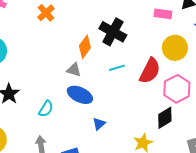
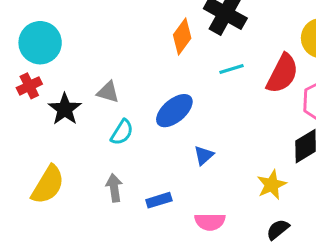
gray triangle: (74, 70) -> (108, 92), moved
blue ellipse: (80, 95) -> (174, 111), turned -65

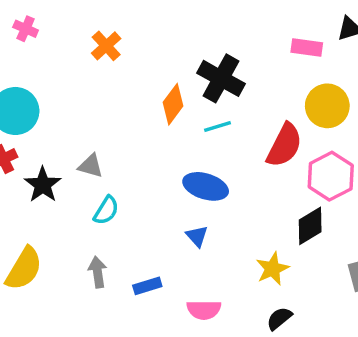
cyan line: (232, 69) -> (218, 126), moved
blue ellipse: (174, 111) -> (206, 186), moved, turned 57
blue triangle: (204, 155) -> (197, 236), turned -30

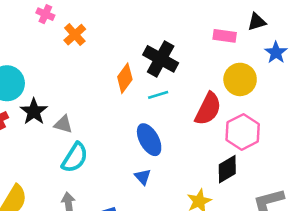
pink cross: (26, 29) -> (45, 14), moved
black star: (43, 185) -> (34, 111), moved
blue ellipse: (206, 186) -> (149, 140), turned 44
cyan semicircle: (106, 210) -> (75, 158), size x1.4

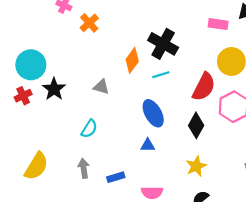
gray triangle: (63, 124) -> (101, 87), moved
cyan semicircle: (75, 158) -> (89, 129), size x0.7
black diamond: (227, 169) -> (196, 125), moved, turned -30
blue triangle: (143, 177) -> (148, 145), turned -48

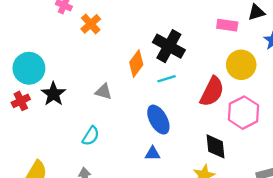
black diamond: (196, 125) -> (216, 146), moved, turned -35

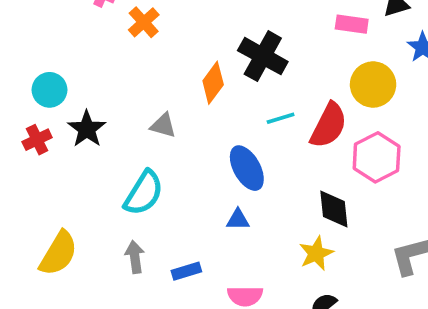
cyan circle: (29, 68) -> (50, 90), size x0.7
cyan line: (167, 79) -> (281, 118), moved
cyan semicircle: (91, 136) -> (144, 193), size x1.5

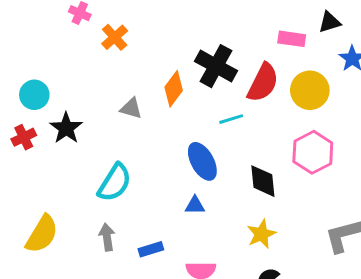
gray triangle: (163, 125) -> (131, 108), moved
red semicircle: (329, 125) -> (263, 83), moved
black diamond: (334, 209) -> (263, 181), moved

